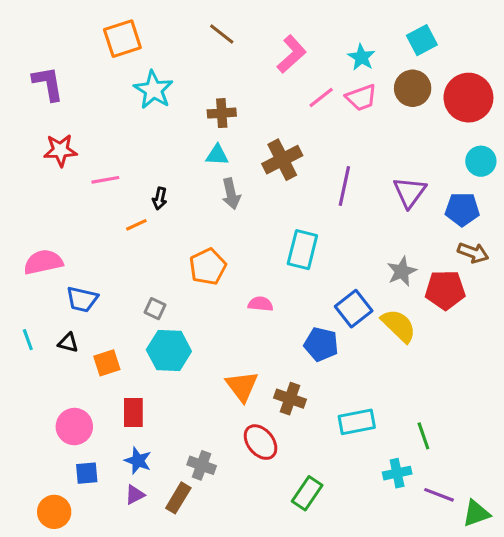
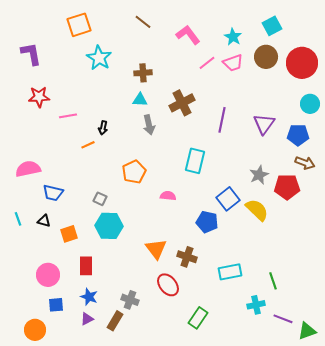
pink L-shape: (292, 54) -> (188, 35), turned -85

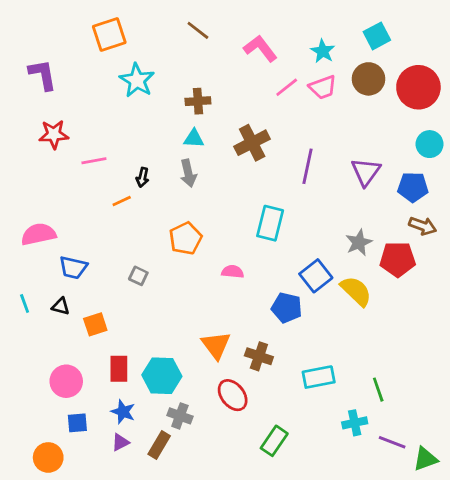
gray arrow: (149, 125) -> (188, 173), moved
cyan hexagon: (109, 226) -> (162, 376), moved

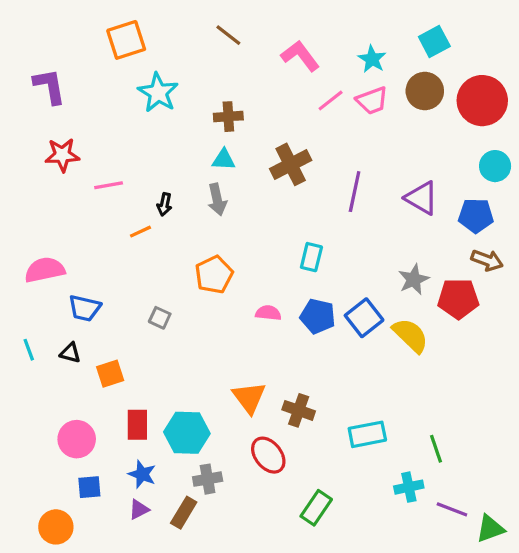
purple triangle: (366, 172) -> (422, 198), turned -36
cyan rectangle: (270, 223) -> (311, 257), size x0.7
blue pentagon: (287, 308) -> (318, 316), moved
gray cross: (180, 416) -> (208, 479), turned -30

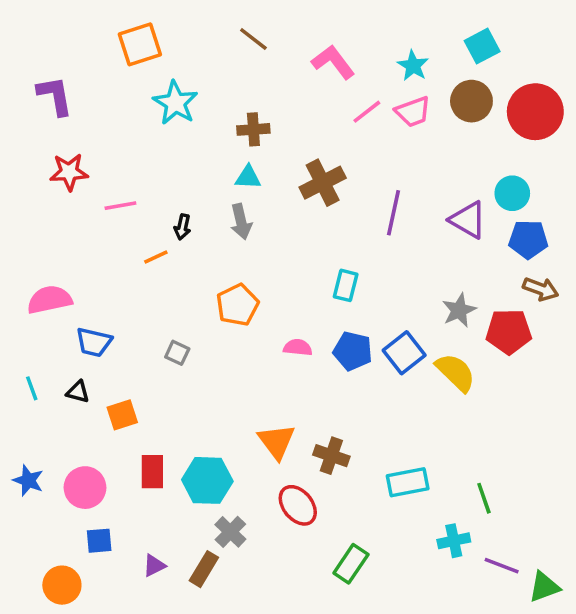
cyan circle: (495, 166) -> (512, 193), moved
blue star: (142, 474) -> (28, 480), moved
gray cross: (208, 479) -> (230, 532), turned -36

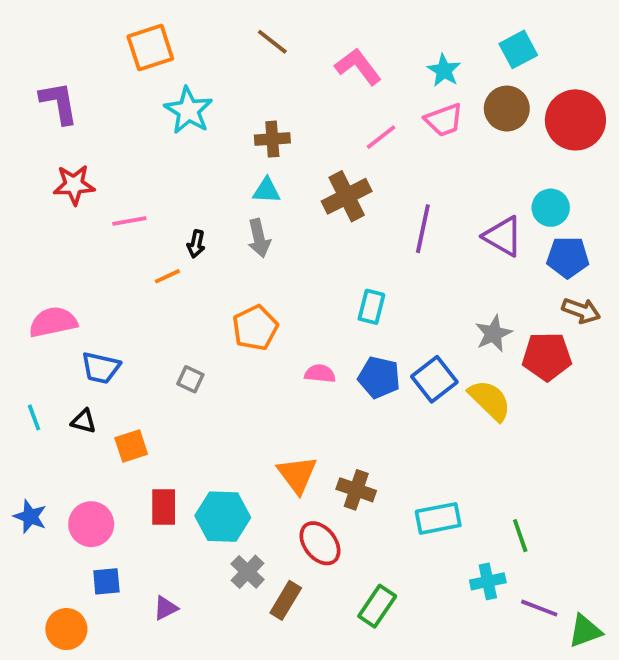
pink line: (367, 112) -> (381, 137), moved
brown rectangle: (204, 569) -> (286, 600), moved

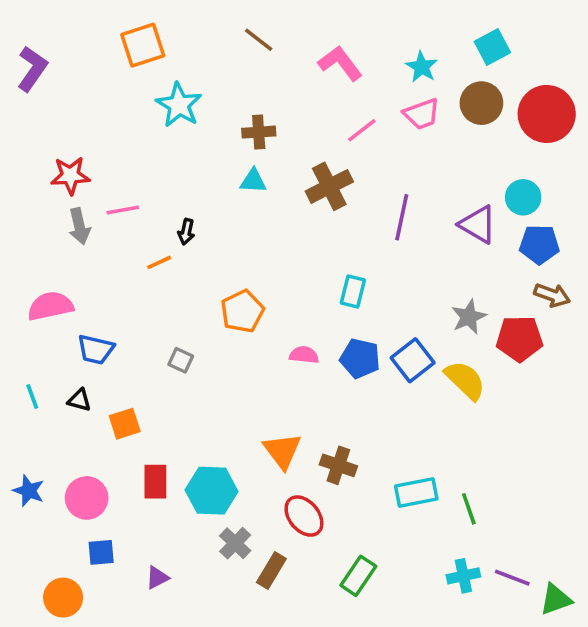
purple L-shape: (59, 103) -> (32, 69), moved, turned 45
gray arrow: (259, 238) -> (79, 226), moved
green line: (520, 536) -> (469, 509), moved
cyan cross: (488, 581) -> (463, 576), moved

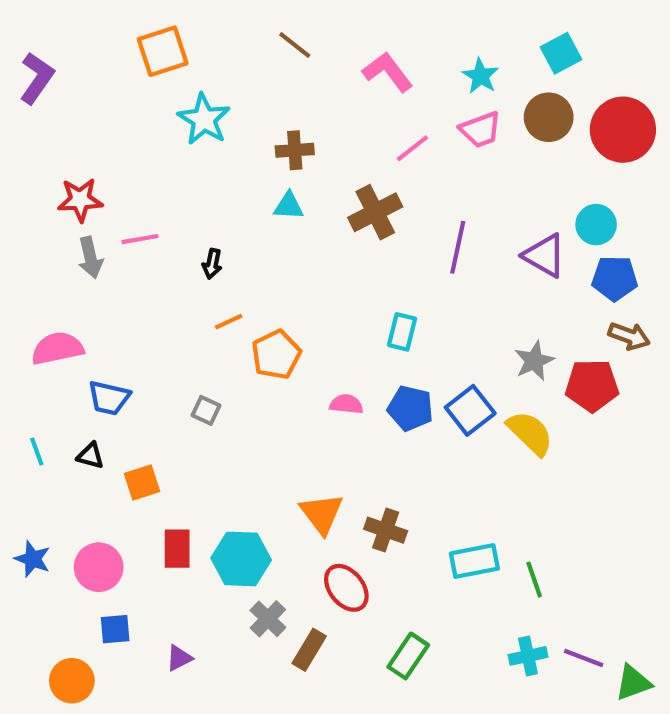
orange line: (159, 262) -> (229, 322), moved

